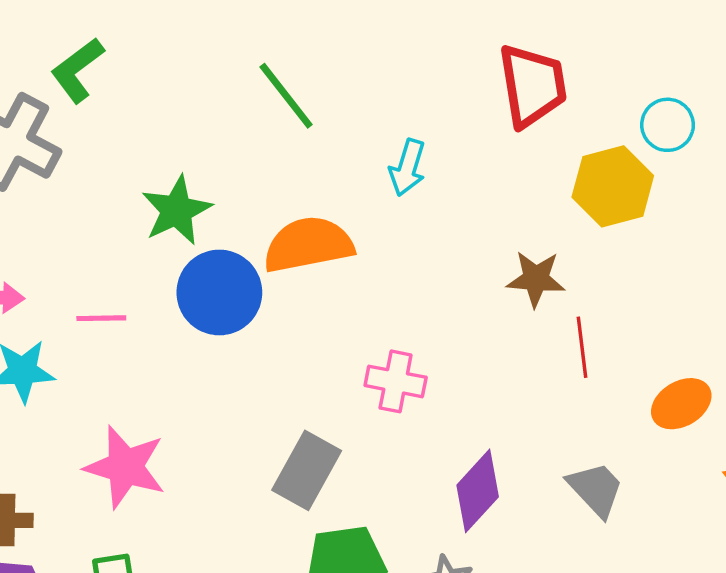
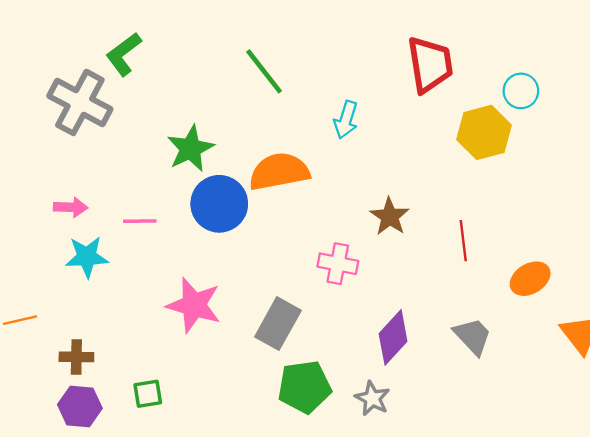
brown star: (536, 279) -> (390, 216), moved, turned 30
pink star: (125, 467) -> (194, 305), moved

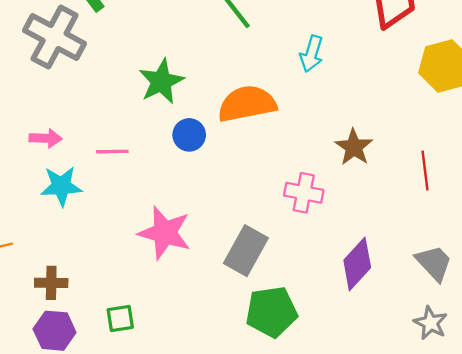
blue circle: (219, 204) -> (189, 135), size x0.6
gray star: (372, 398) -> (431, 323), moved

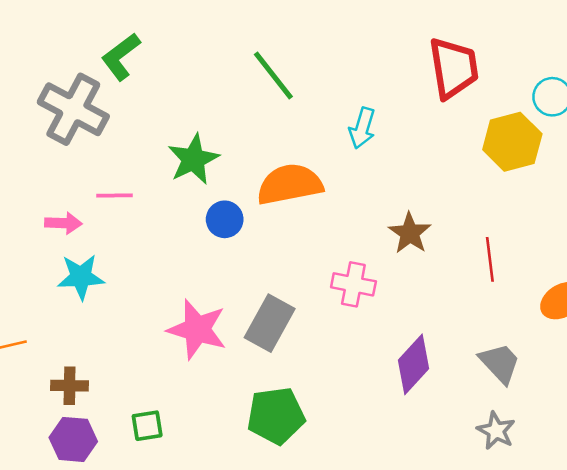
pink line: (112, 152) -> (115, 196), moved
gray rectangle: (246, 251) -> (270, 323), moved
green pentagon: (271, 312) -> (276, 416), moved

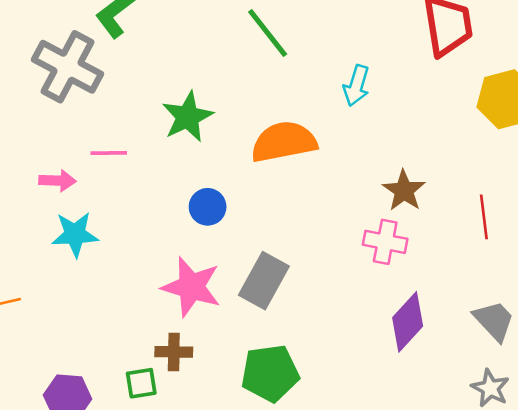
blue circle: (225, 219) -> (208, 207), moved
pink cross: (353, 284) -> (385, 242), moved
brown cross: (70, 386) -> (174, 352), moved

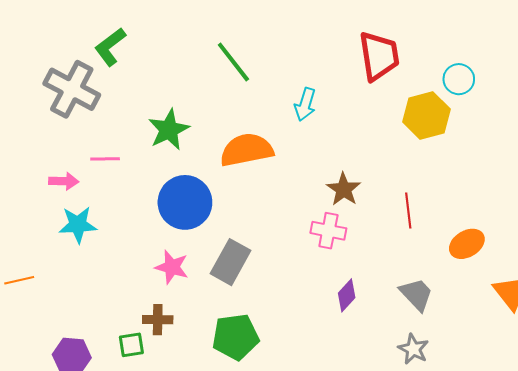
blue circle: (208, 207) -> (185, 202), size x1.8
pink star: (191, 287) -> (172, 267), size x0.7
purple diamond: (408, 322) -> (347, 295), size x0.7

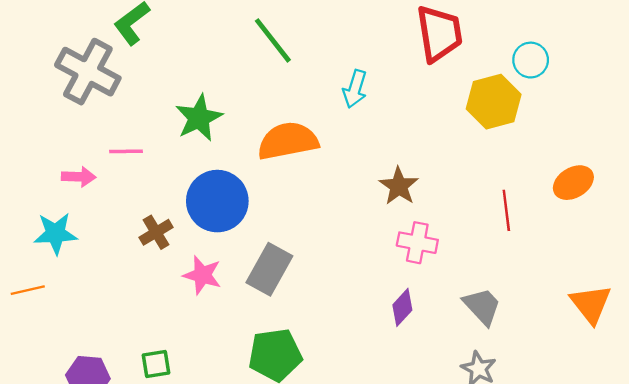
red line: (408, 210) -> (506, 210), moved
cyan star: (78, 225) -> (55, 233), moved
pink cross: (328, 231) -> (417, 243), moved
orange ellipse: (467, 244) -> (573, 183), moved
brown cross: (158, 320) -> (156, 232), moved, turned -32

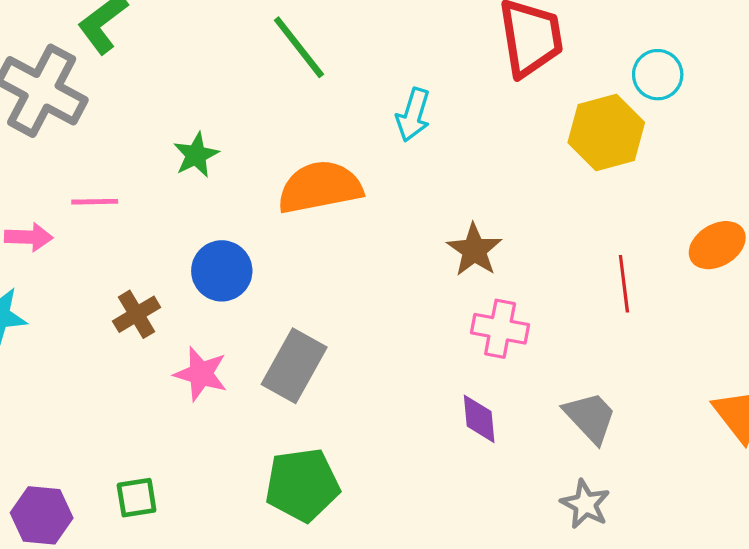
green star: (199, 118) -> (196, 155), size x0.7
blue circle: (217, 201) -> (222, 271), size x0.7
purple diamond: (402, 307) -> (479, 419), turned -48

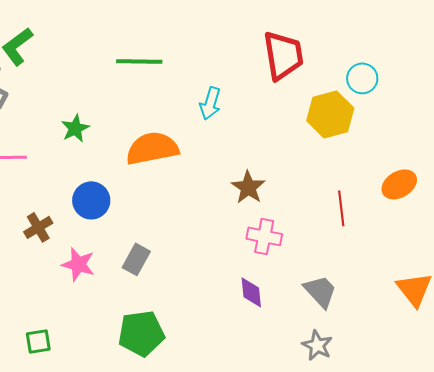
green line: (299, 47) -> (139, 61), turned -51
gray rectangle: (294, 366) -> (136, 259), size x0.7

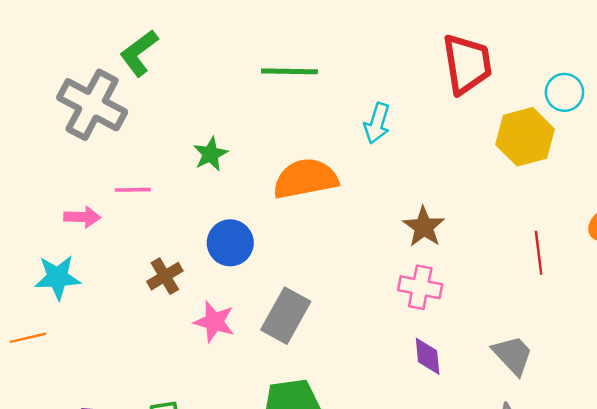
pink cross: (264, 236) -> (420, 287), moved
gray rectangle: (136, 259) -> (286, 316), size x1.4

